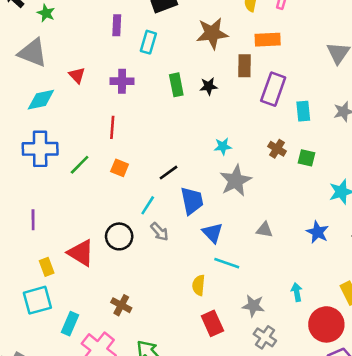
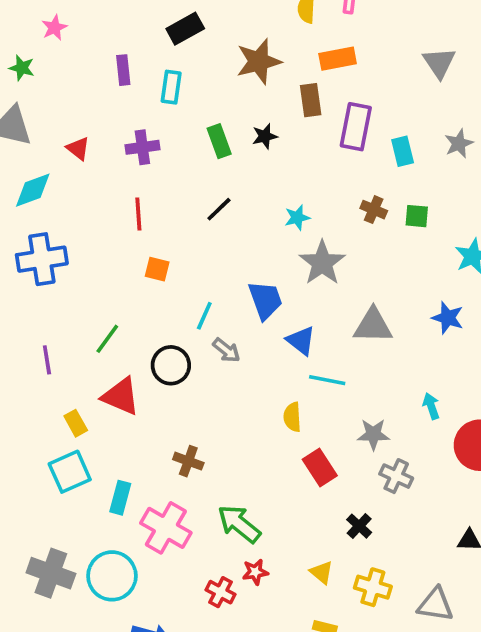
green line: (80, 165) -> (107, 339), moved
black line: (169, 173) -> (219, 209), moved
gray triangle: (264, 230) -> (373, 326), size x1.6

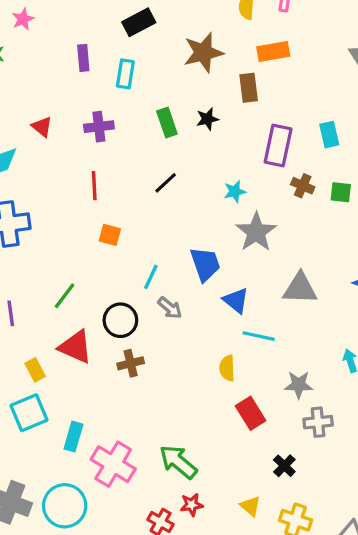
purple rectangle: (356, 127) -> (278, 145), moved
brown cross: (188, 461) -> (131, 363), moved, turned -35
gray cross: (396, 476) -> (318, 422), turned -32

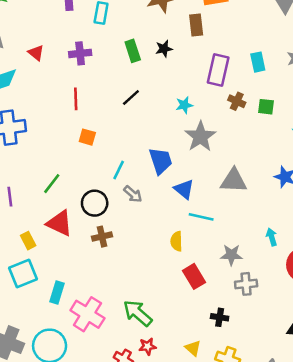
black cross: (284, 466) -> (220, 317), turned -36

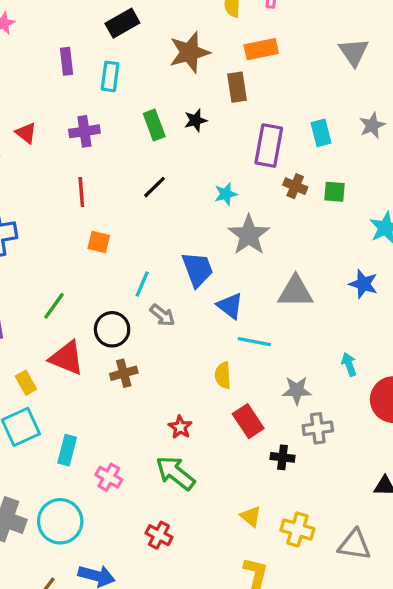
pink cross: (87, 314) -> (109, 477), size x0.6
black cross: (220, 317) -> (283, 457), moved
red star: (148, 346) -> (180, 427), moved, turned -30

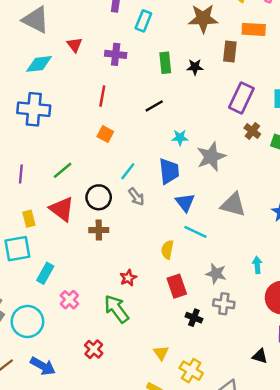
cyan star: (226, 194) -> (180, 138), moved

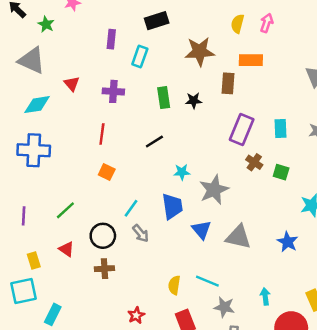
blue triangle: (185, 202) -> (202, 230), moved
red triangle: (62, 209) -> (66, 249), size x0.6
cyan line: (195, 232) -> (207, 281), moved

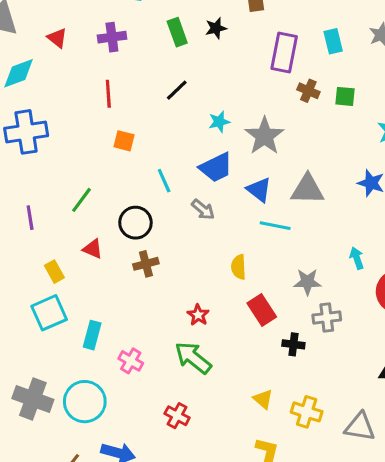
blue trapezoid: (172, 206) -> (216, 167), turned 84
cyan line: (131, 208) -> (164, 181), turned -48
gray arrow: (141, 233) -> (203, 209), moved
cyan line: (207, 281) -> (275, 226), moved

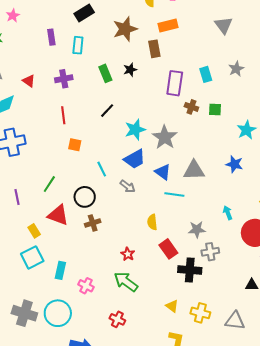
cyan star: (219, 122) -> (135, 130), size x1.5
red triangle: (93, 249) -> (58, 215), size x1.6
black cross: (293, 344) -> (190, 270), size x1.6

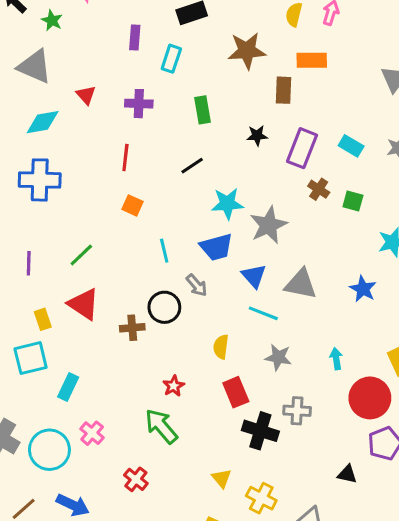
black star: (130, 70) -> (257, 136), moved
cyan rectangle: (206, 74) -> (351, 146), turned -56
black circle: (85, 197) -> (164, 307), moved
gray star: (197, 230) -> (278, 357), moved
pink cross: (86, 286) -> (92, 433), moved

